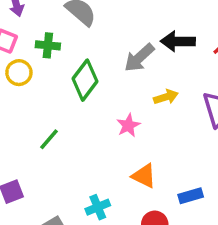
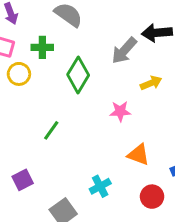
pink star: (128, 125) -> (120, 111), turned 30

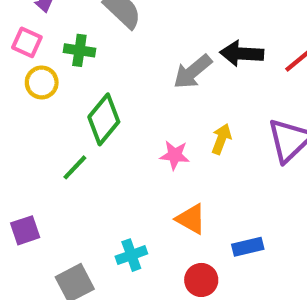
green diamond: (78, 75) -> (104, 119), moved
yellow arrow: (151, 83) -> (221, 139), moved, turned -55

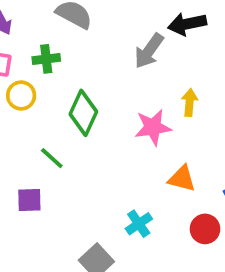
pink star: (175, 155) -> (153, 127), size x1.4
green line: (75, 167) -> (52, 158), moved, turned -76
purple square: (25, 230) -> (29, 200), moved, turned 32

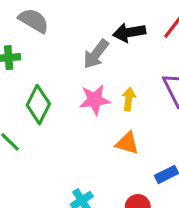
pink star: (153, 127) -> (95, 100), moved
orange triangle: (182, 179) -> (127, 143), moved

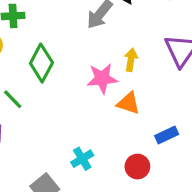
pink star: (95, 100) -> (102, 78), moved

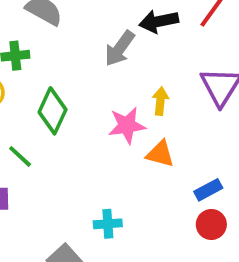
cyan cross: (82, 159) -> (108, 224), turned 30
red circle: (137, 167) -> (211, 224), moved

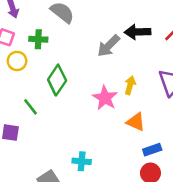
pink star: (127, 125) -> (105, 98), turned 30
orange triangle: (160, 154) -> (136, 122), moved

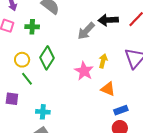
yellow circle: (17, 61) -> (22, 60), moved
cyan cross: (82, 161) -> (43, 112), moved

